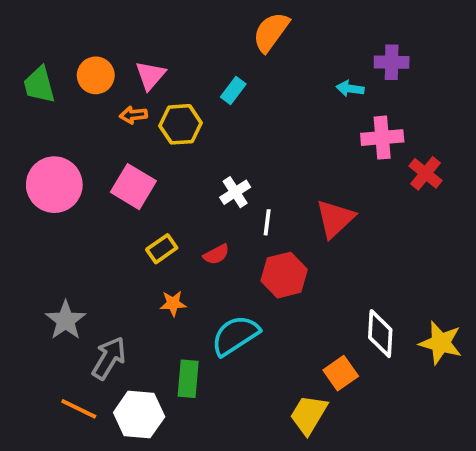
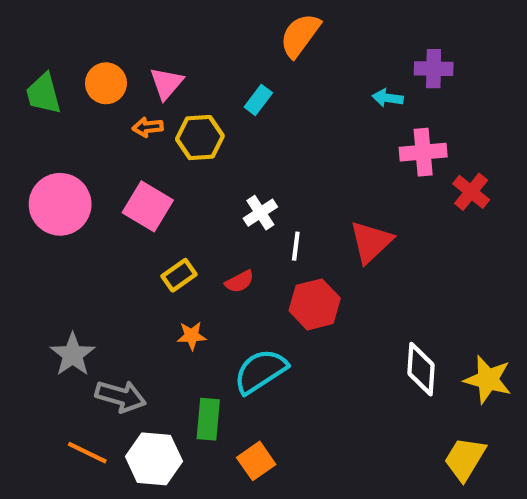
gray arrow: (109, 358) -> (121, 396), turned 75
orange square: (341, 373) -> (256, 461), moved
yellow trapezoid: (309, 415) -> (465, 459), moved

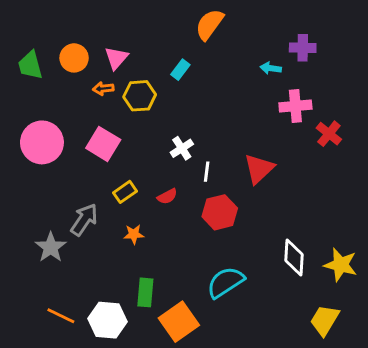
cyan semicircle: (260, 371) -> (226, 282), moved
gray arrow: (121, 396) -> (84, 220), moved, turned -72
orange square: (256, 461) -> (179, 322), size x1.5

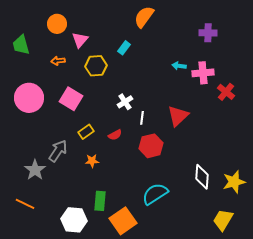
orange circle: (74, 58) -> (57, 24), moved
cyan arrow: (271, 68) -> (179, 66), moved
orange arrow: (103, 89) -> (58, 61), moved
yellow star: (341, 265) -> (234, 182), turned -30
orange line: (61, 316) -> (25, 204), moved

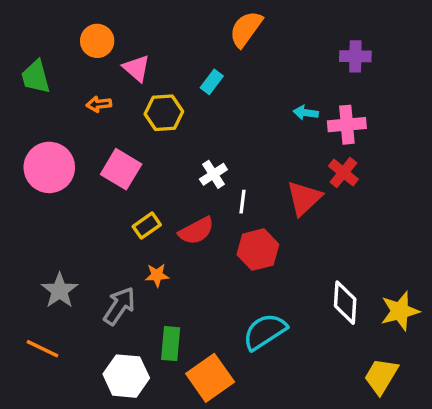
pink triangle: (80, 40) -> (136, 68), turned -30
red cross: (226, 92) -> (343, 173), moved
red semicircle: (115, 135) -> (196, 231), size x1.5
gray arrow: (58, 151) -> (119, 306), moved

